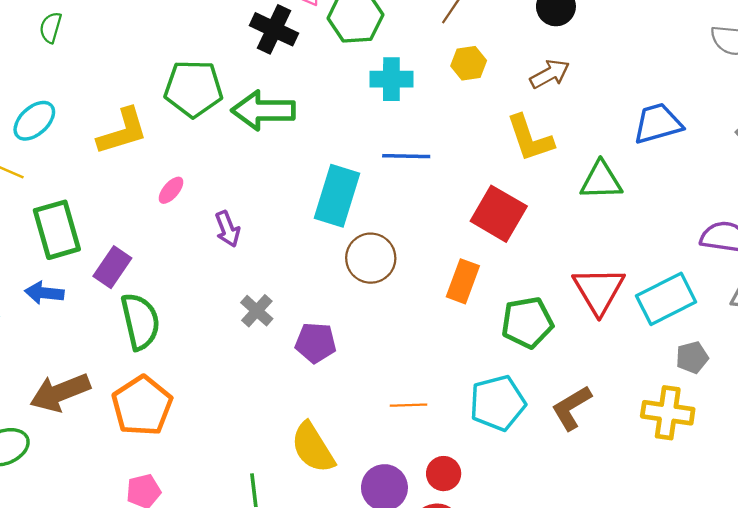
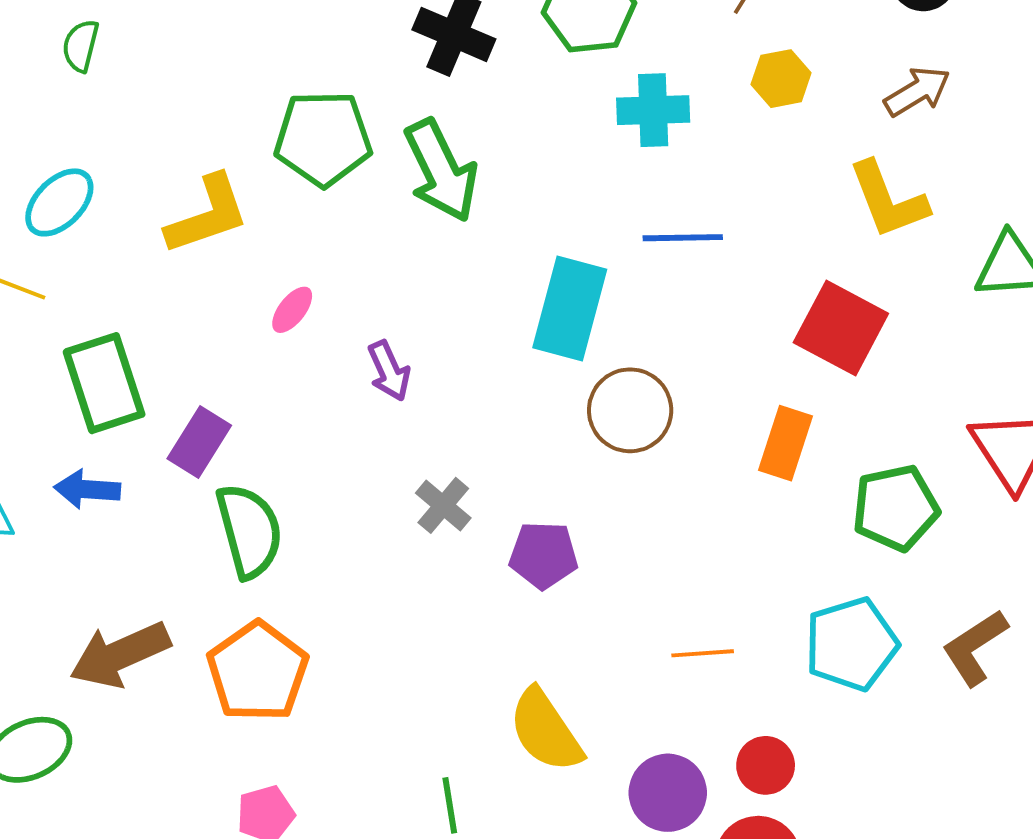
green arrow: (263, 110) -> (441, 171), turned -114

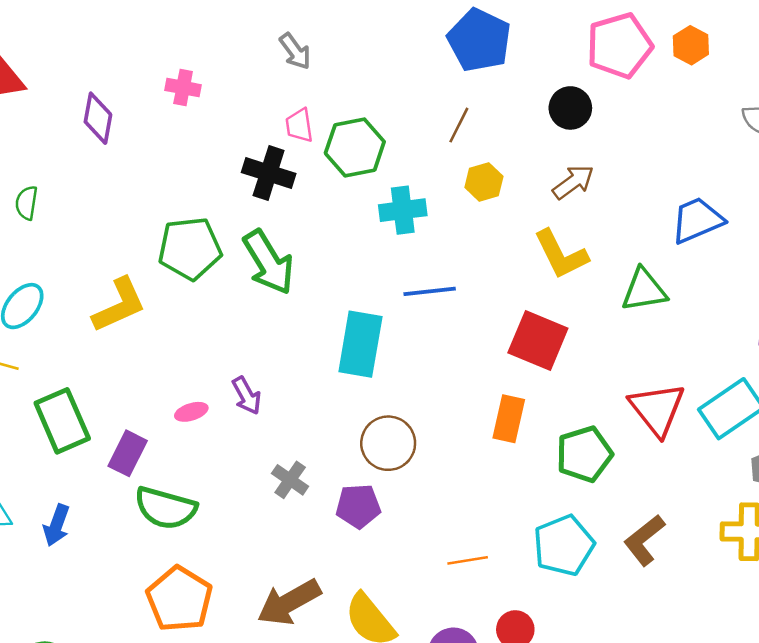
pink ellipse: (292, 310) -> (191, 412), moved, turned 40
brown circle: (630, 410) -> (388, 443), moved
blue arrow: (87, 489) -> (57, 525), moved, turned -69
green semicircle: (249, 531) -> (166, 508), turned 126
brown arrow: (120, 655) -> (289, 602), moved

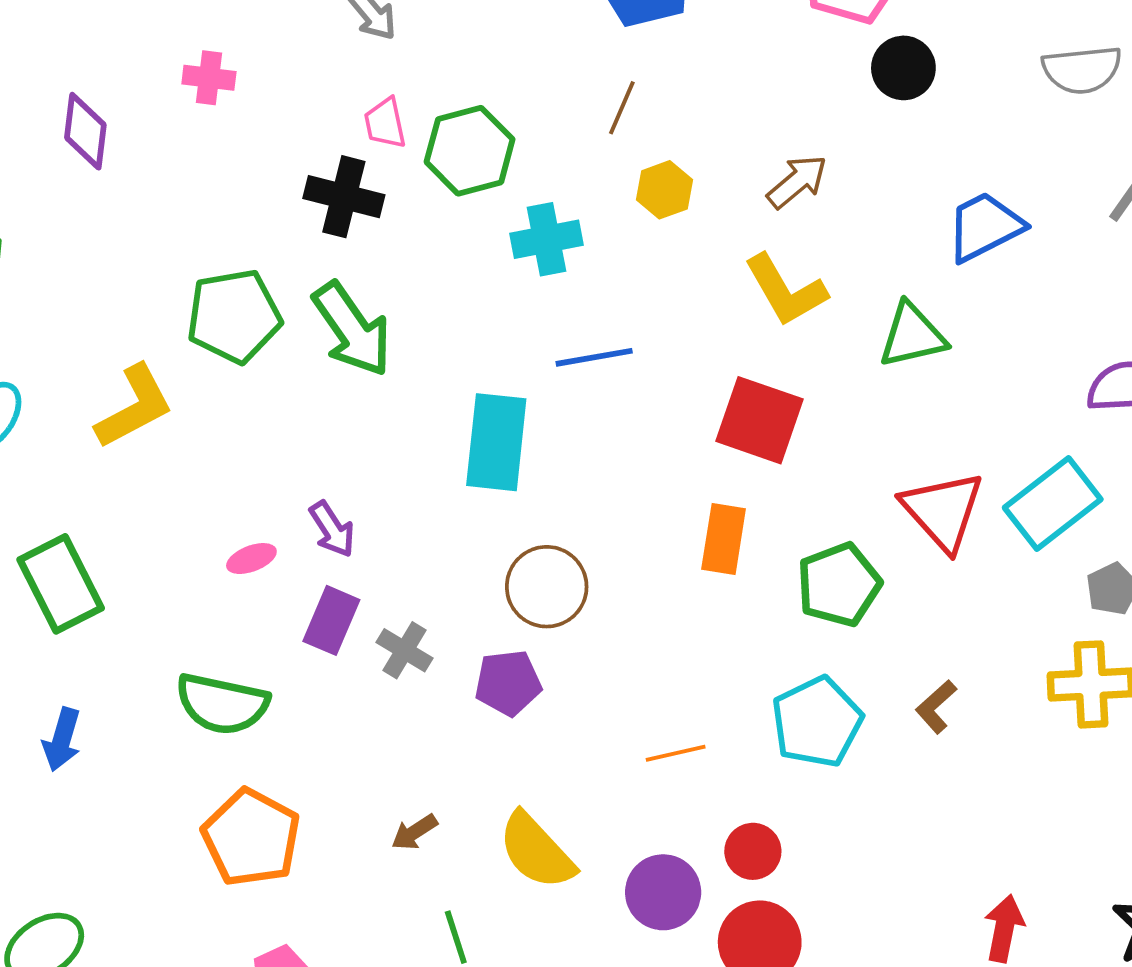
black circle: (570, 108) -> (903, 68), moved
purple rectangle: (128, 453) -> (331, 620), moved
brown L-shape: (644, 540) -> (936, 707), size x0.7
brown arrow: (289, 602) -> (414, 832), size x0.5

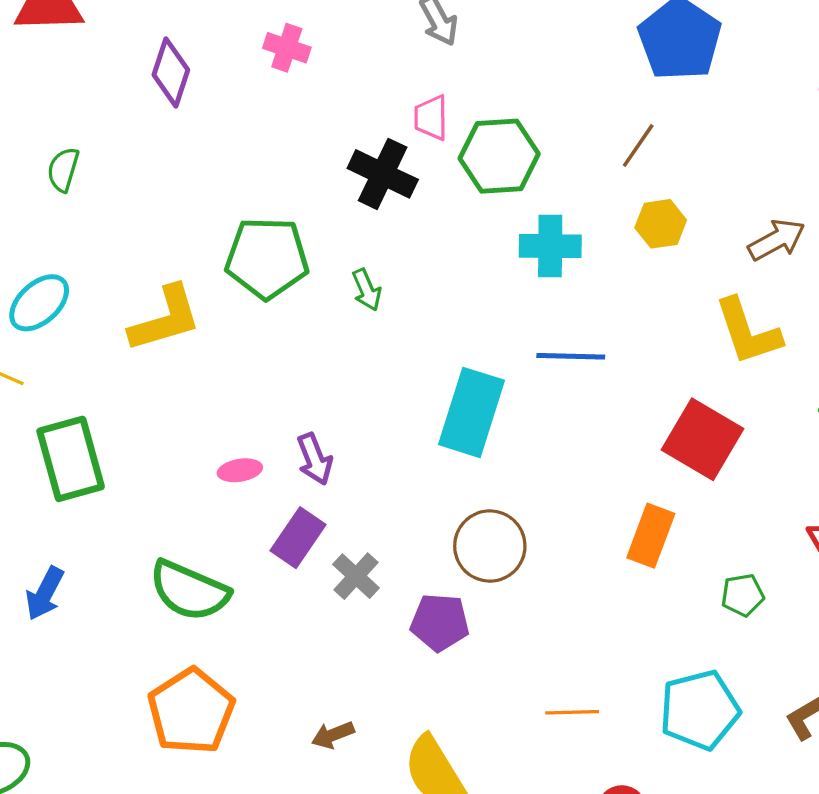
green arrow: (352, 329) -> (367, 290), size x0.5
green pentagon: (839, 585) -> (743, 595), size x0.6

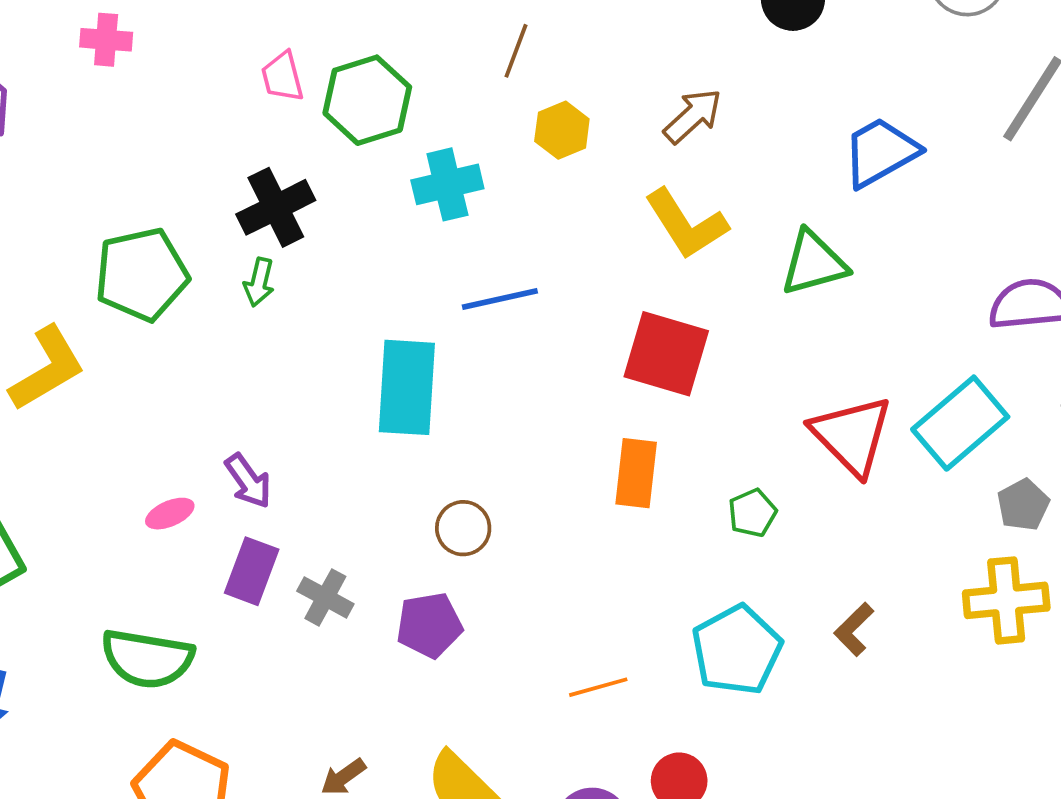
black cross: (383, 174) -> (276, 207), moved, turned -38
green arrow: (367, 290) -> (259, 282), turned 51
brown circle: (490, 546) -> (463, 528), size x0.7

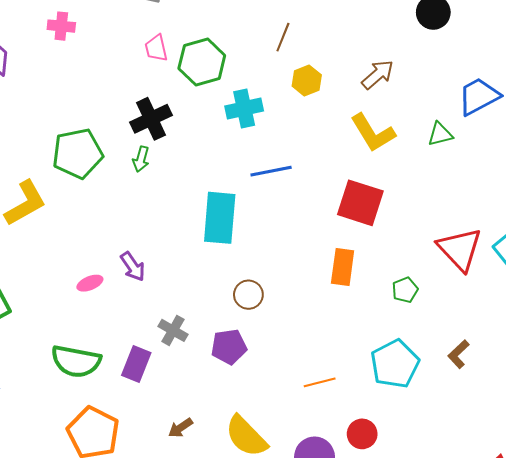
green triangle: (814, 263) -> (440, 134), moved, size x0.7
purple rectangle: (252, 571) -> (136, 364), moved

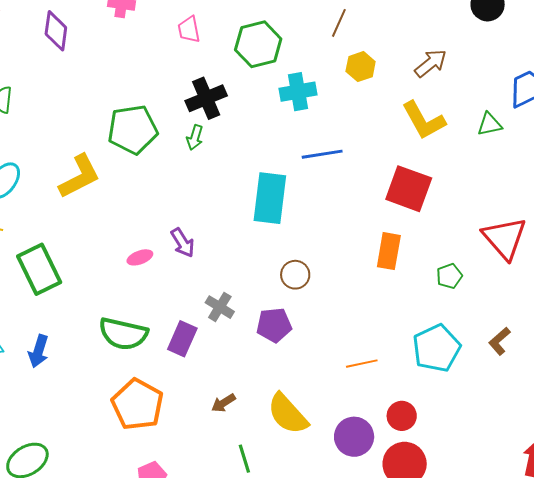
pink trapezoid: (156, 48) -> (189, 30), moved

